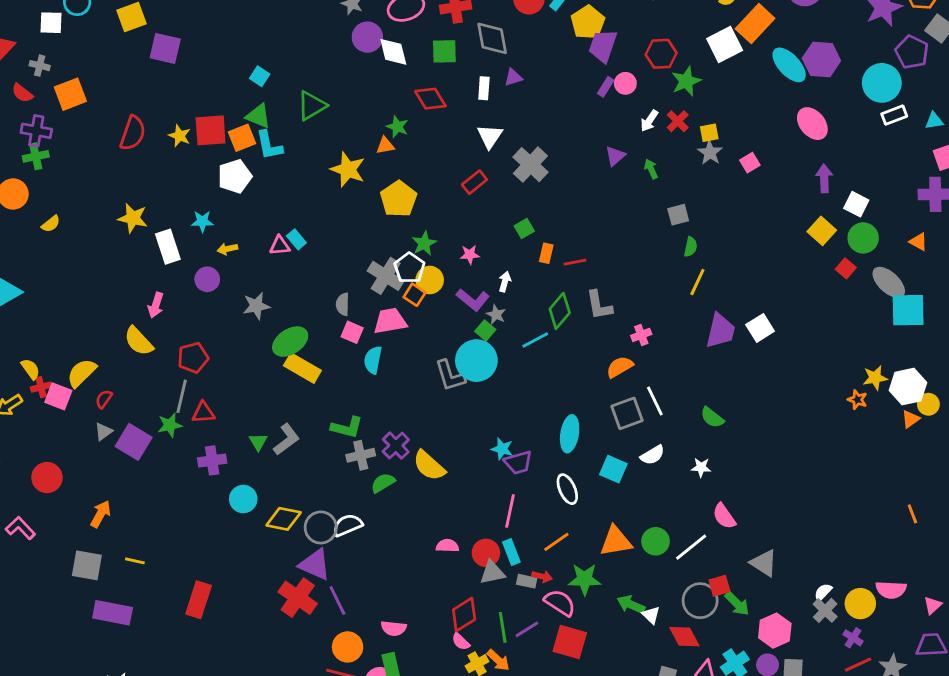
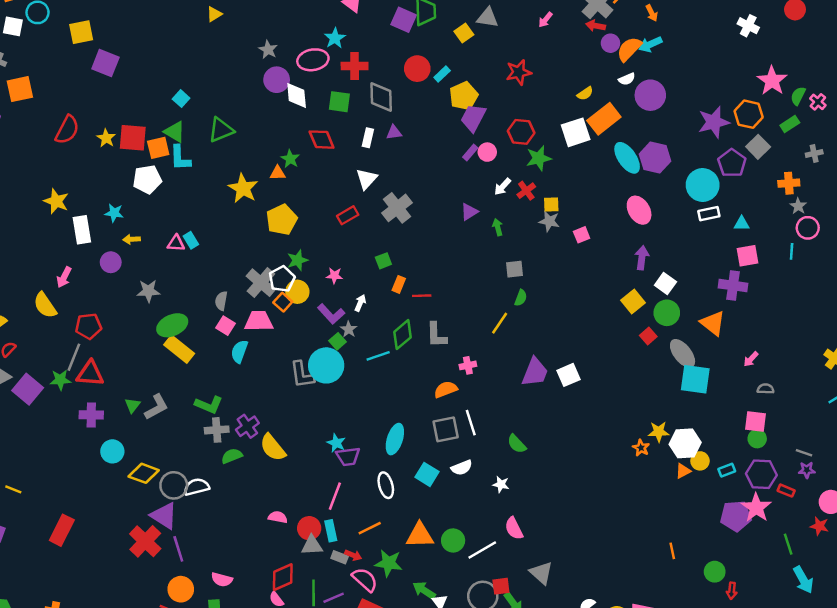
gray star: (710, 153) -> (549, 221), turned -30
orange triangle: (918, 242) -> (713, 323), size x1.6
yellow line: (697, 282) -> (500, 323), moved
red triangle: (203, 413) -> (90, 374), size x1.4

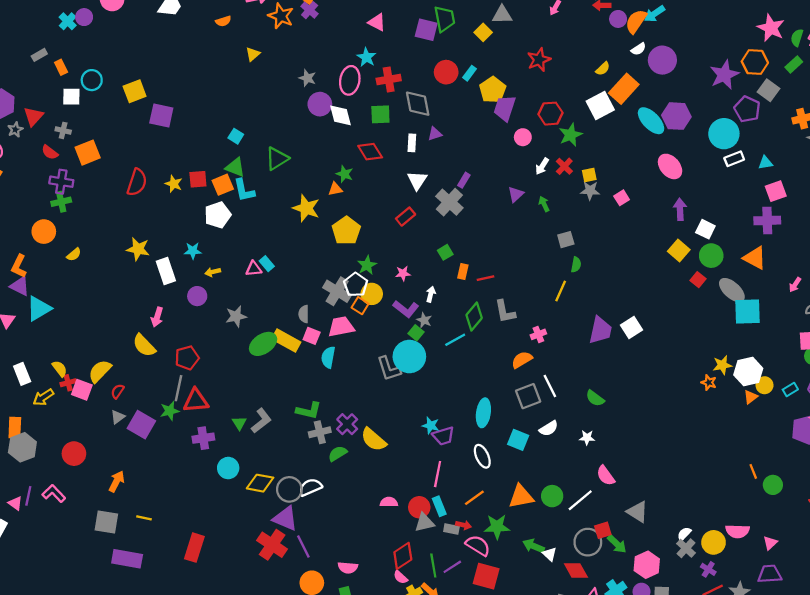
pink ellipse: (313, 60) -> (350, 80), turned -60
red square: (133, 138) -> (198, 179), size x0.7
purple rectangle: (470, 152) -> (464, 180), moved
yellow rectangle: (179, 349) -> (286, 340), moved
green circle: (715, 572) -> (773, 485), moved

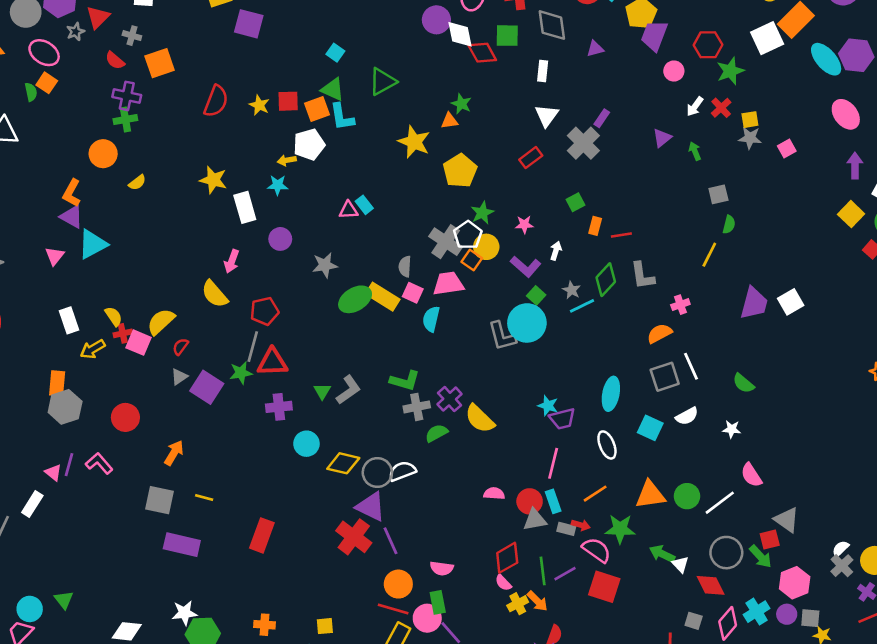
purple triangle: (435, 134) -> (595, 49), moved
red diamond: (370, 152) -> (482, 53), moved
yellow arrow: (213, 272) -> (287, 160), moved
gray star: (424, 320) -> (572, 290), moved
red square: (603, 530) -> (770, 539), moved

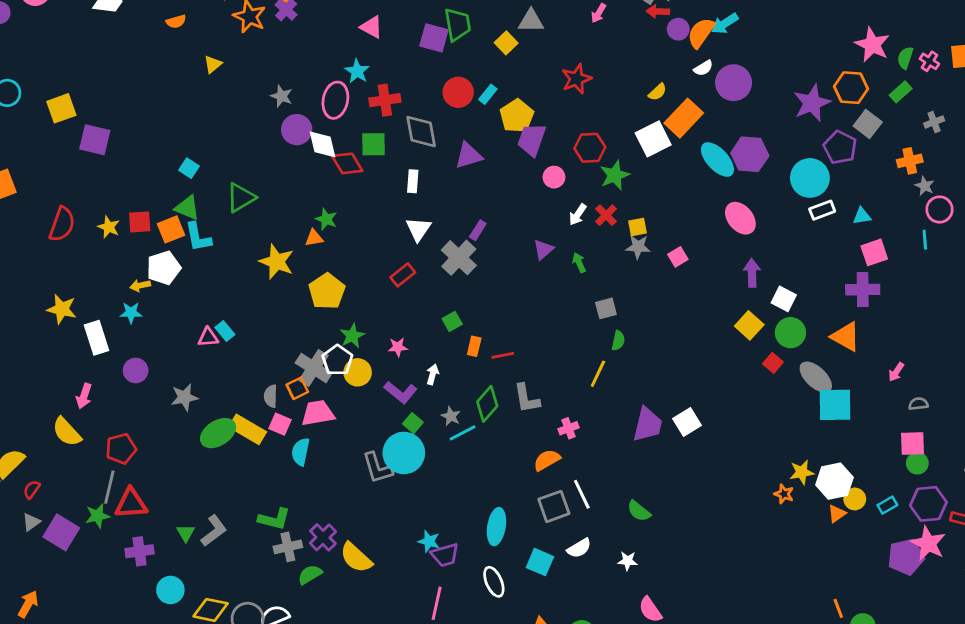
purple triangle: (595, 49) -> (469, 156), size x1.5
orange square: (472, 260) -> (297, 388), moved, turned 30

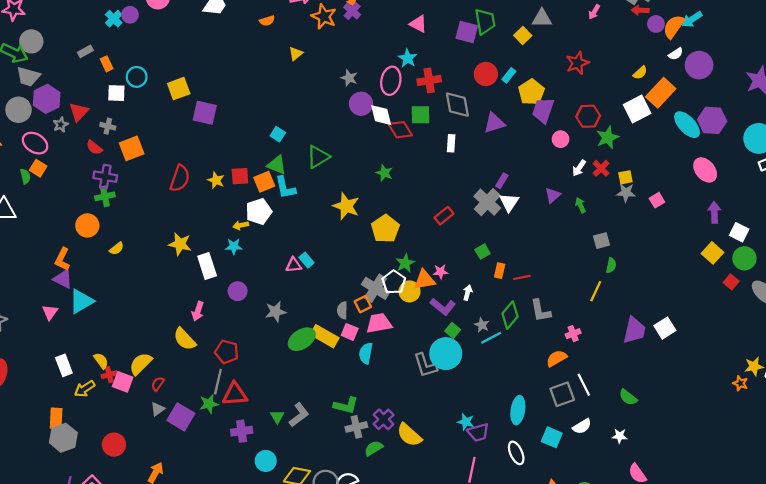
white triangle: (418, 229) -> (509, 202), moved
orange triangle: (314, 238) -> (424, 280), moved, size x1.5
red pentagon: (121, 449) -> (227, 352), turned 30

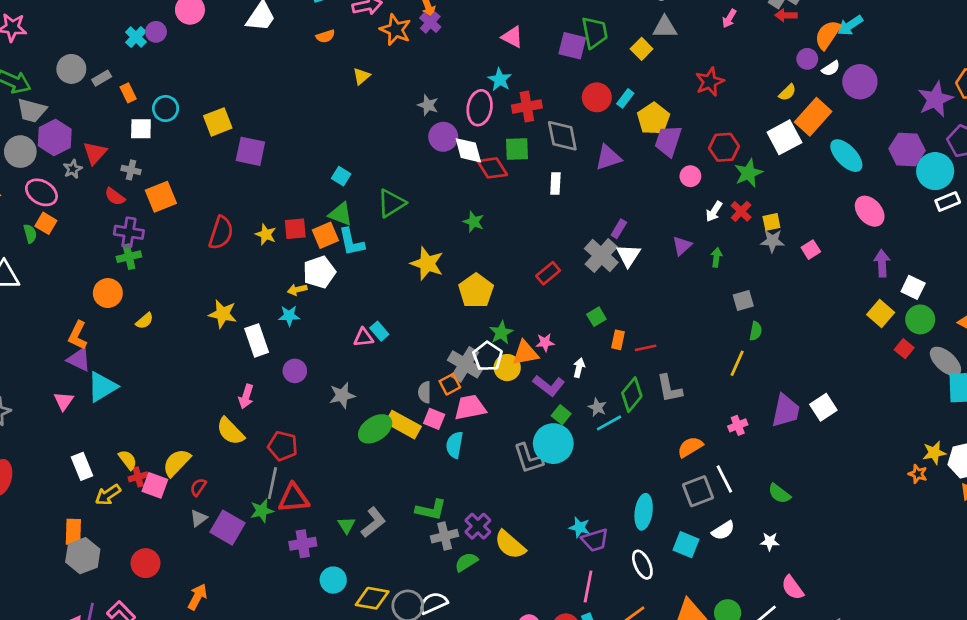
purple circle: (656, 24) -> (807, 59), moved
gray circle: (31, 41) -> (71, 69), moved
purple hexagon: (712, 120) -> (907, 150), moved
green arrow: (580, 205) -> (716, 257), turned 32
pink cross: (573, 334) -> (738, 425), moved

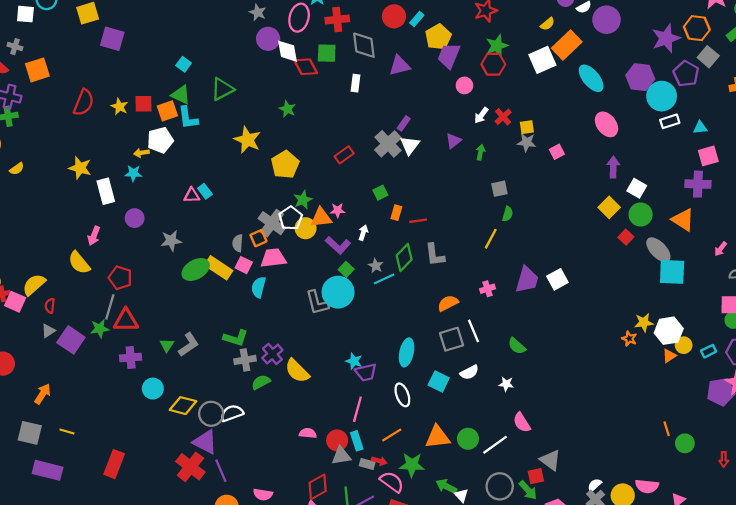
green star: (748, 173) -> (497, 46), moved
red semicircle: (198, 487) -> (50, 306), turned -32

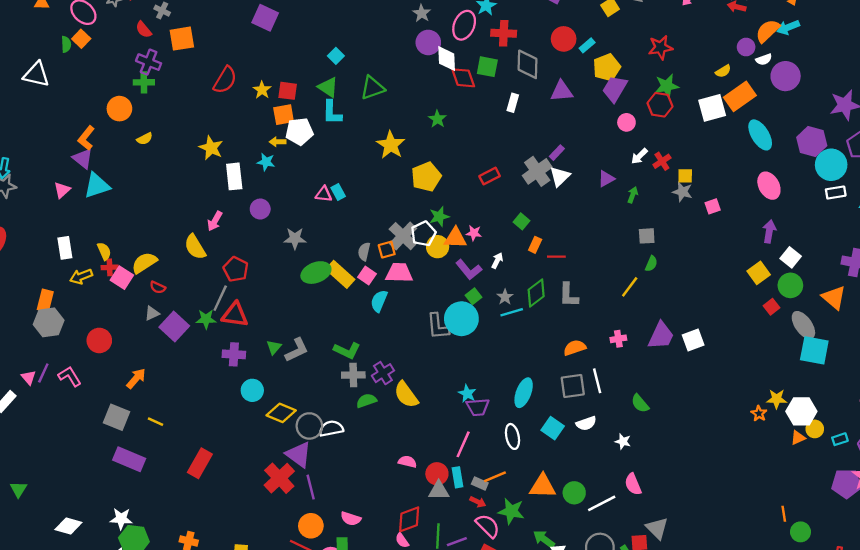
orange square: (167, 111) -> (284, 115), moved
green square: (380, 193) -> (522, 221), turned -32
red semicircle: (50, 306) -> (158, 287), turned -80
gray rectangle: (367, 464) -> (480, 484), moved

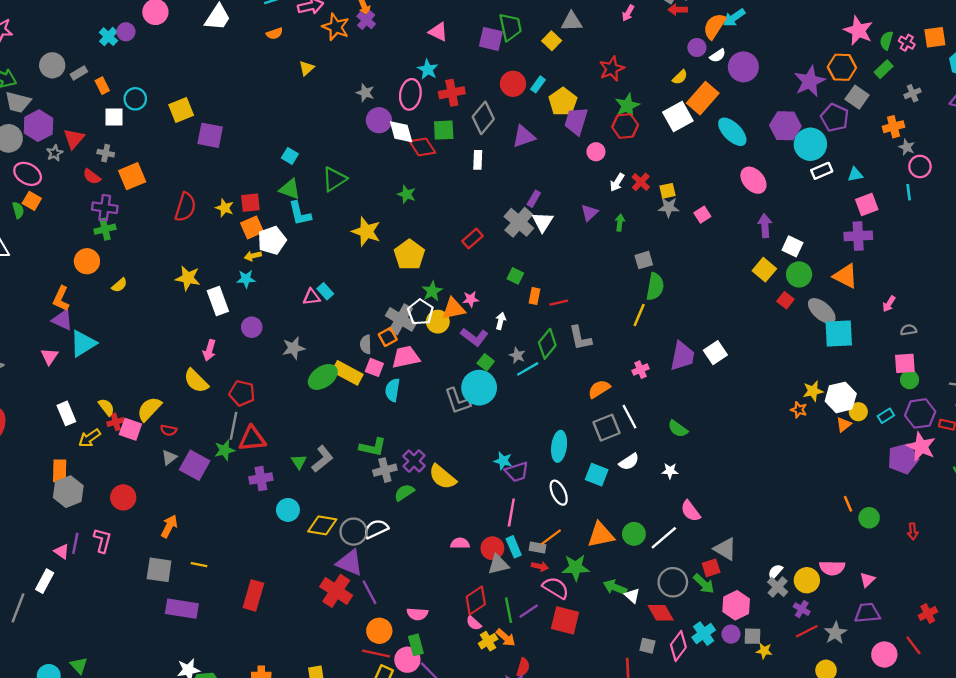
gray diamond: (528, 64) -> (483, 118), turned 52
green semicircle: (651, 264) -> (655, 287), size x1.6
pink L-shape: (70, 376) -> (102, 540), turned 60

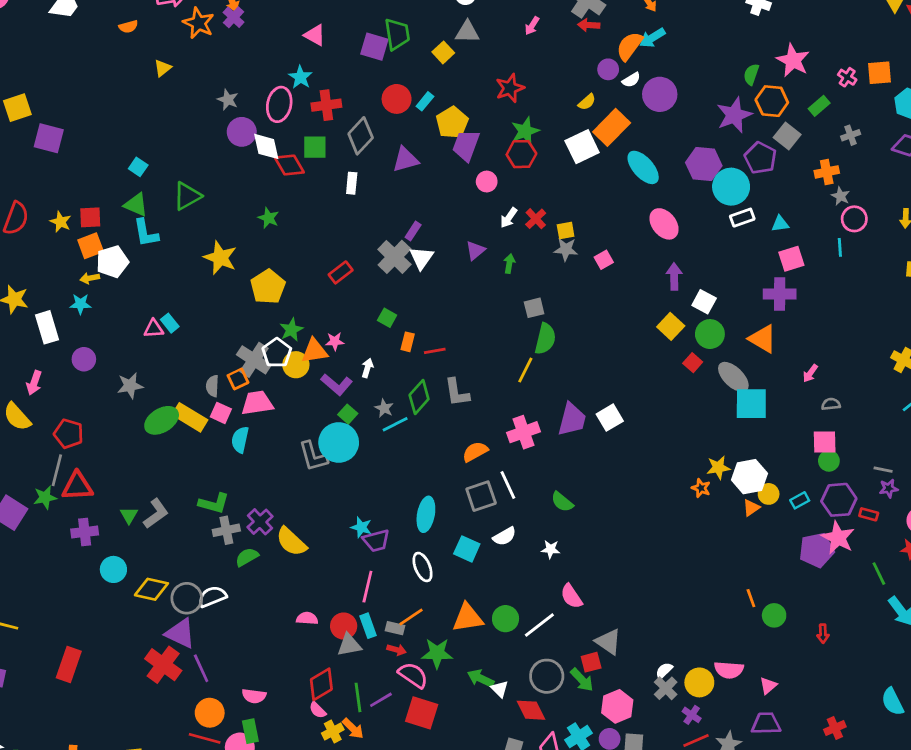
green semicircle: (886, 41) -> (751, 74), moved
pink cross: (641, 370) -> (523, 432), size x1.6

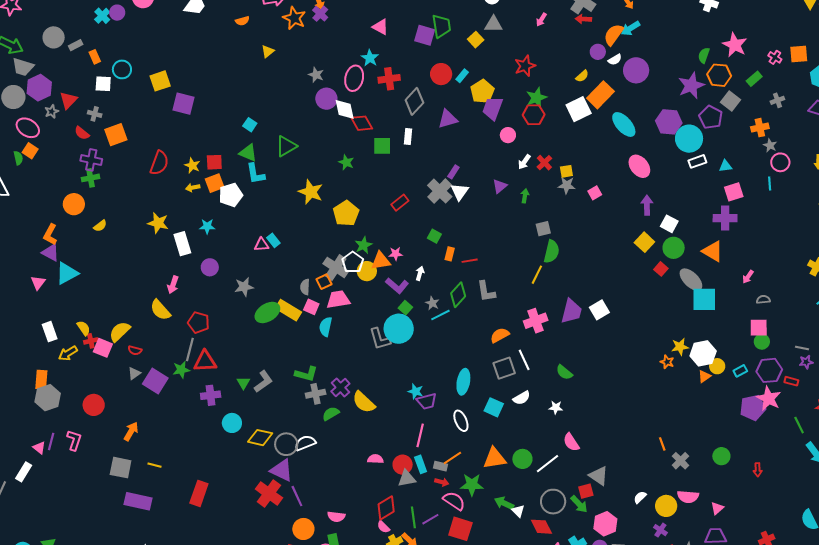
green square: (315, 147) -> (382, 146), moved
yellow arrow: (90, 278) -> (193, 188), moved
orange line: (751, 598) -> (662, 444), moved
gray cross: (666, 688) -> (681, 461), moved

